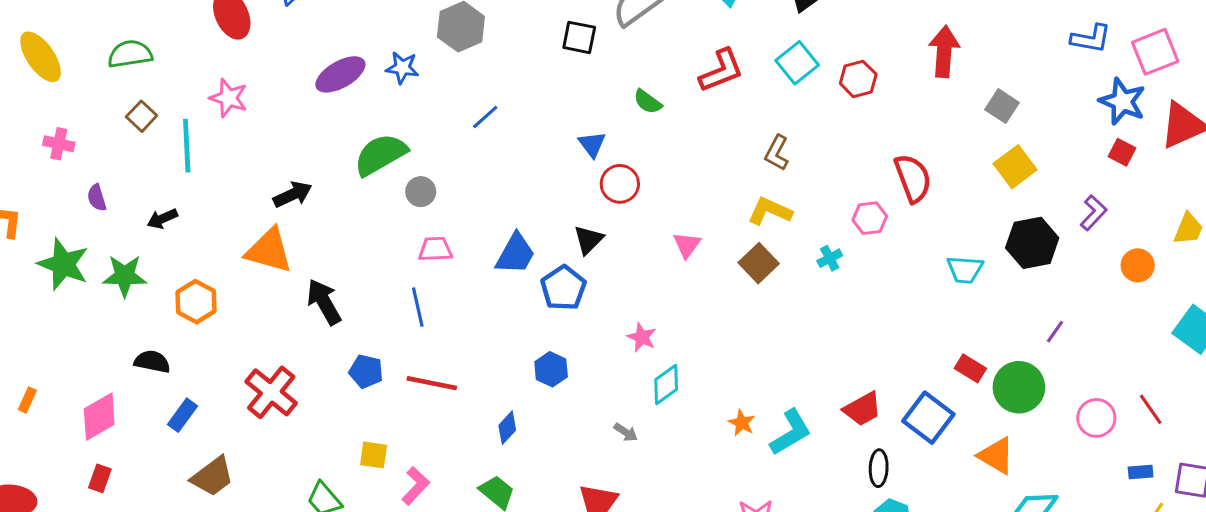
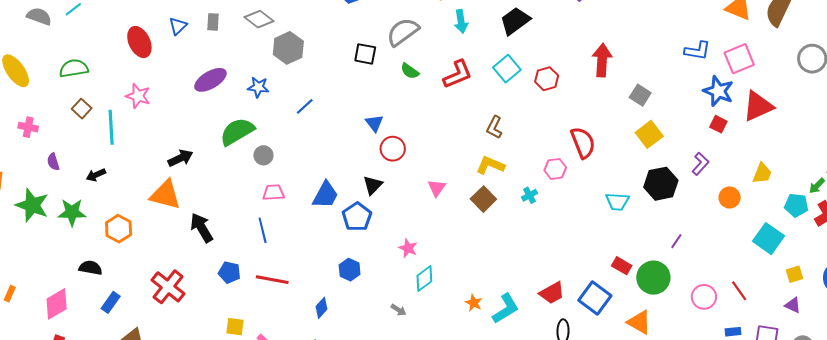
blue star: (402, 68) -> (258, 87), moved
green semicircle: (648, 102) -> (410, 71), moved

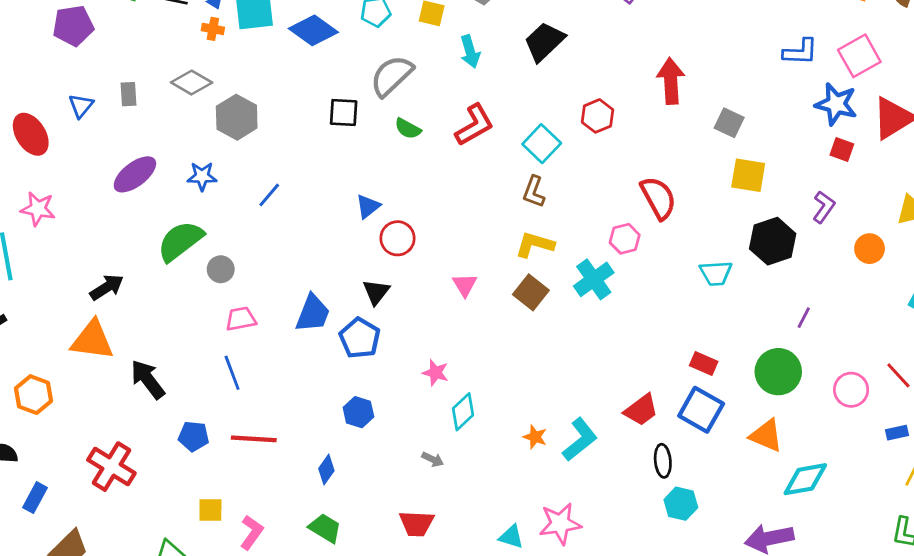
cyan square: (507, 69) -> (542, 144), moved
blue triangle: (374, 123) -> (368, 206), turned 36
yellow square: (649, 134) -> (748, 175), turned -36
cyan cross: (530, 195) -> (594, 279), size x1.8
red rectangle: (622, 266) -> (704, 364), moved

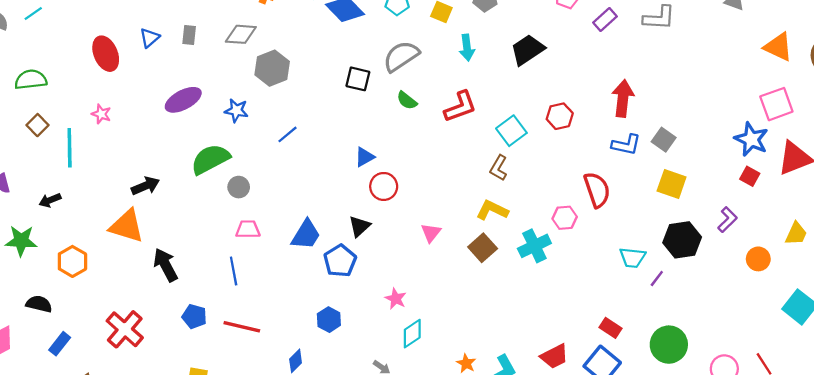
blue L-shape: (800, 52) -> (626, 145), moved
gray diamond: (192, 83) -> (241, 34), turned -36
pink star: (38, 209) -> (101, 114), size x0.7
purple line: (804, 318) -> (657, 278), moved

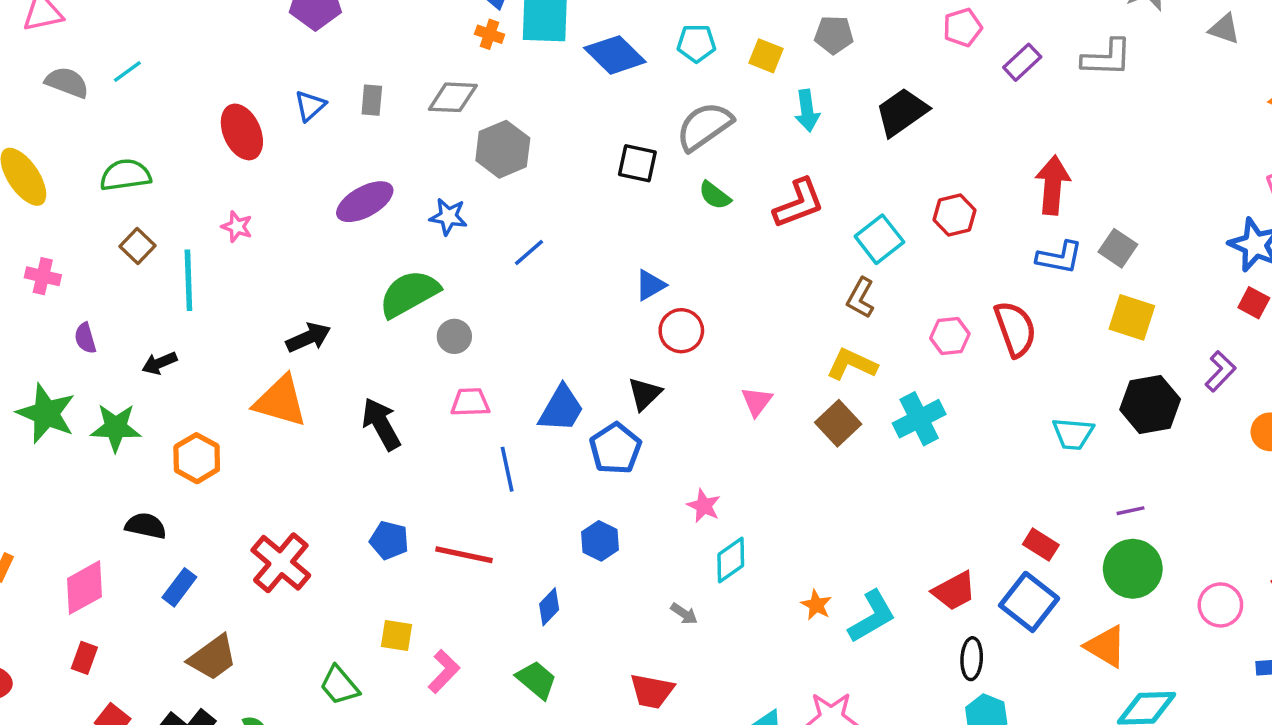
pink hexagon: (565, 218) -> (950, 336), moved
black arrow: (165, 265) -> (381, 424), moved
blue line: (234, 271) -> (507, 469), moved
purple line: (657, 278) -> (1130, 511), moved, turned 42

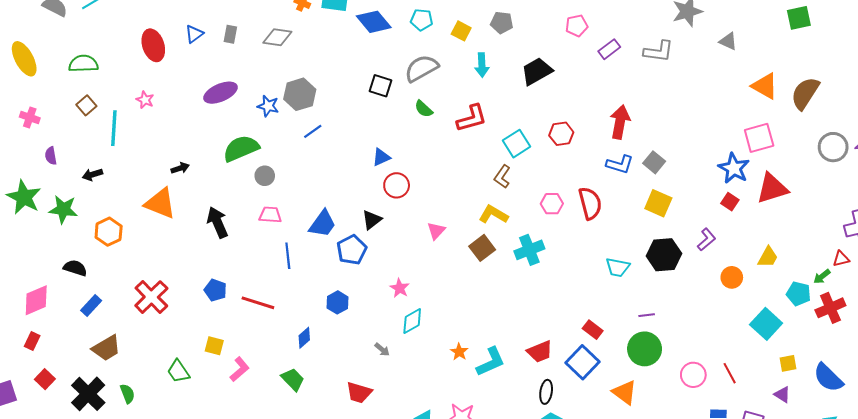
gray hexagon: (503, 149) -> (300, 94), moved
black arrow: (308, 338) -> (180, 168), size x0.7

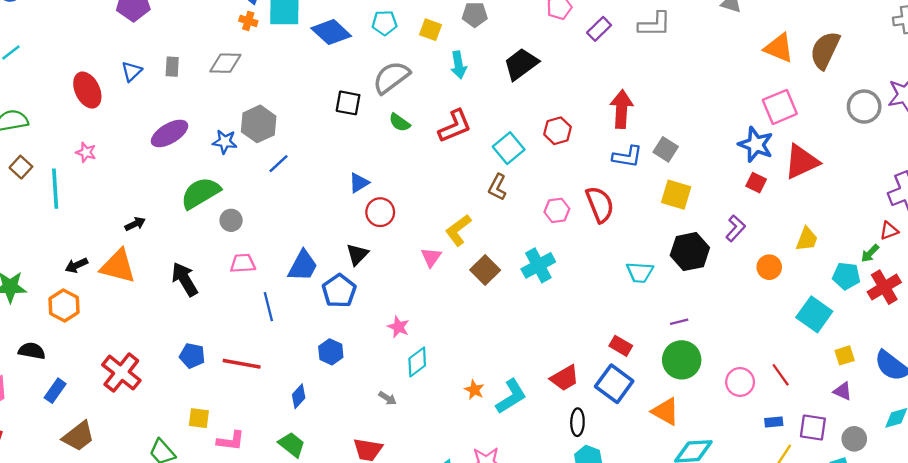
black arrow: (92, 174) -> (76, 265), moved
yellow L-shape: (493, 214) -> (458, 230), moved, turned -60
pink L-shape: (240, 369) -> (231, 441), turned 55

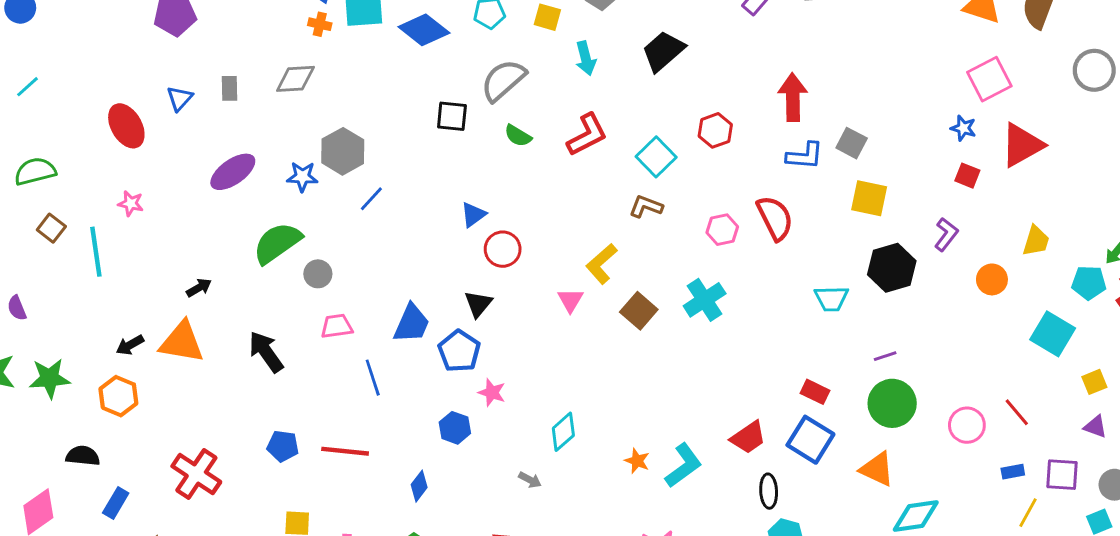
blue star: (756, 144) -> (963, 128), size x0.6
brown L-shape: (497, 187) -> (646, 206), turned 88
pink star: (398, 327) -> (492, 393), moved

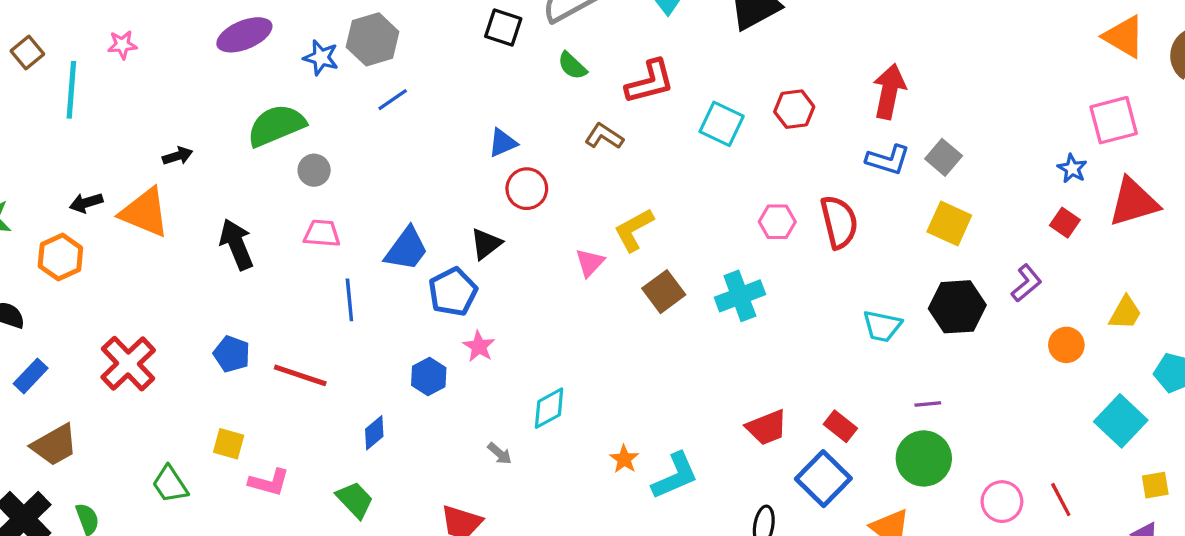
cyan square: (656, 157) -> (722, 124), turned -33
pink star: (131, 204) -> (122, 45), turned -30
brown L-shape: (646, 206) -> (604, 136), moved
red trapezoid: (748, 437) -> (767, 427), moved

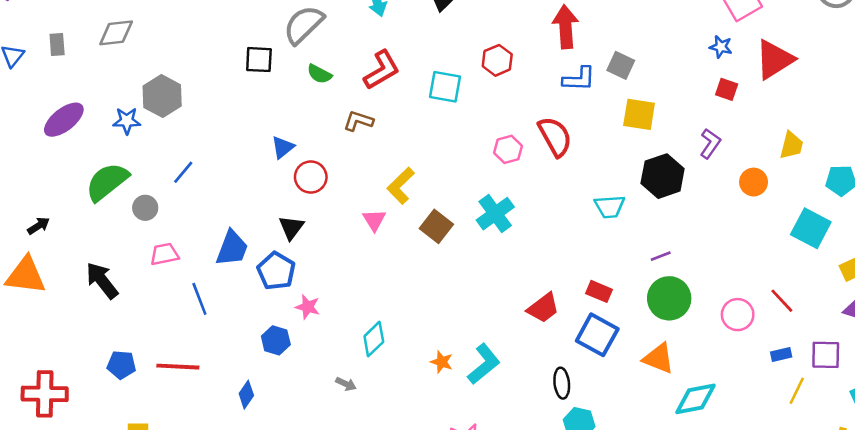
blue line: (393, 100) -> (183, 172), moved
red cross: (128, 364) -> (45, 394), turned -30

